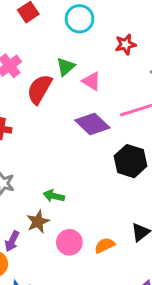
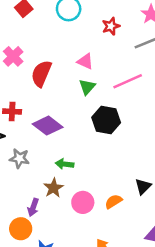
green triangle: (66, 67) -> (87, 87), moved
purple diamond: (92, 124) -> (48, 126), moved
black hexagon: (131, 161) -> (106, 120), moved

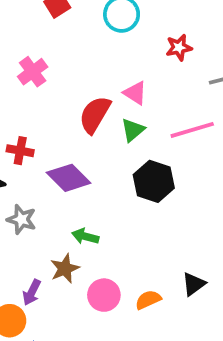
red semicircle: (41, 74) -> (95, 115), moved

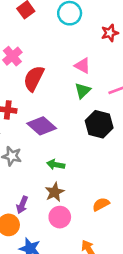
red semicircle: (95, 115) -> (34, 78), moved
brown star: (65, 268) -> (55, 192), moved
pink circle: (104, 295) -> (60, 217), moved

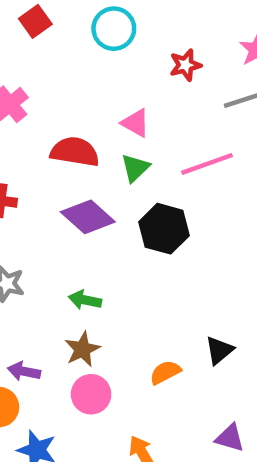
red semicircle: (34, 78) -> (75, 152), moved, turned 72
purple diamond: (42, 126) -> (88, 217), moved
purple arrow: (22, 205) -> (24, 371), turned 78

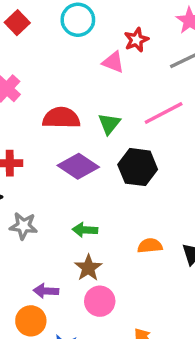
pink triangle: (136, 123) -> (113, 62), moved
orange semicircle: (165, 372) -> (150, 246), moved, turned 30

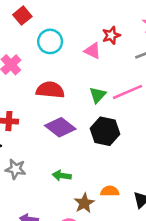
cyan circle: (78, 20) -> (50, 41), moved
green triangle: (109, 124) -> (98, 95), moved
brown star: (88, 268) -> (84, 203), moved

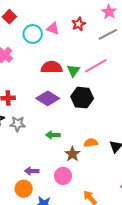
pink triangle: (92, 51) -> (53, 28), moved
red semicircle: (50, 90) -> (52, 67), moved
gray star: (16, 169) -> (18, 124), moved

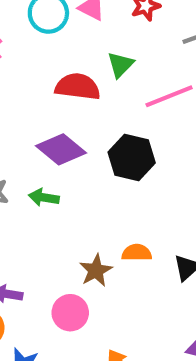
green triangle: (73, 71) -> (120, 65), moved
green arrow: (53, 135) -> (44, 198), moved

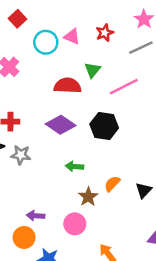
green arrow: (44, 198) -> (74, 166), moved
orange semicircle: (137, 253) -> (112, 184), turned -42

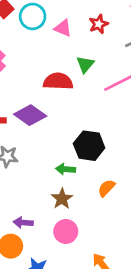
cyan circle: (46, 42) -> (33, 16), moved
purple diamond: (61, 125) -> (30, 115), moved
black hexagon: (104, 126) -> (89, 146), moved
brown star: (88, 197) -> (62, 199), moved

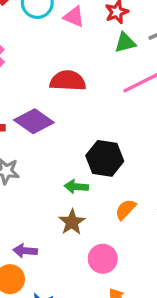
green triangle: (85, 64) -> (125, 43), moved, turned 36
pink circle: (66, 231) -> (103, 259), moved

